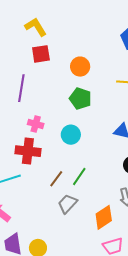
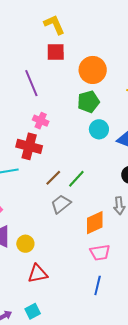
orange circle: (80, 67) -> (93, 70), size x1.4
purple line: (21, 88) -> (31, 83), turned -40
green pentagon: (80, 99) -> (88, 102), turned 30
cyan circle: (71, 135) -> (99, 129), moved

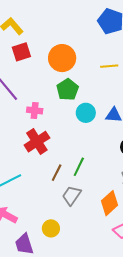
pink cross: (41, 121) -> (35, 110), moved
red cross: (29, 146) -> (37, 142), moved, turned -30
yellow circle: (25, 244) -> (51, 228), moved

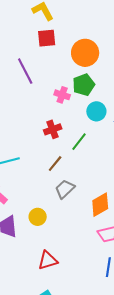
pink cross: (35, 110) -> (62, 95), moved
red cross: (37, 142) -> (53, 129), moved, size x0.7
green line: (79, 167) -> (79, 142), moved

